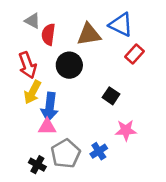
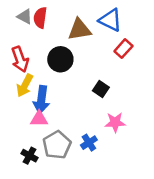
red semicircle: (48, 34) -> (40, 18), moved

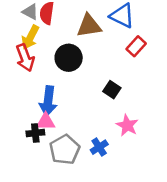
yellow arrow: (25, 85) -> (30, 37), moved
pink star: (115, 122) -> (127, 125), turned 30
black cross: (29, 156) -> (35, 133), moved, turned -35

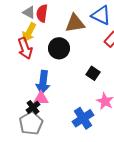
black cross: (35, 133) -> (33, 107), turned -32
blue cross: (99, 147) -> (83, 118), size x1.5
gray pentagon: (65, 150) -> (31, 123), moved

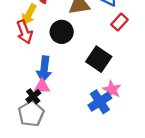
black square: (93, 73) -> (99, 59), size x1.6
blue cross: (83, 118) -> (100, 102), moved

